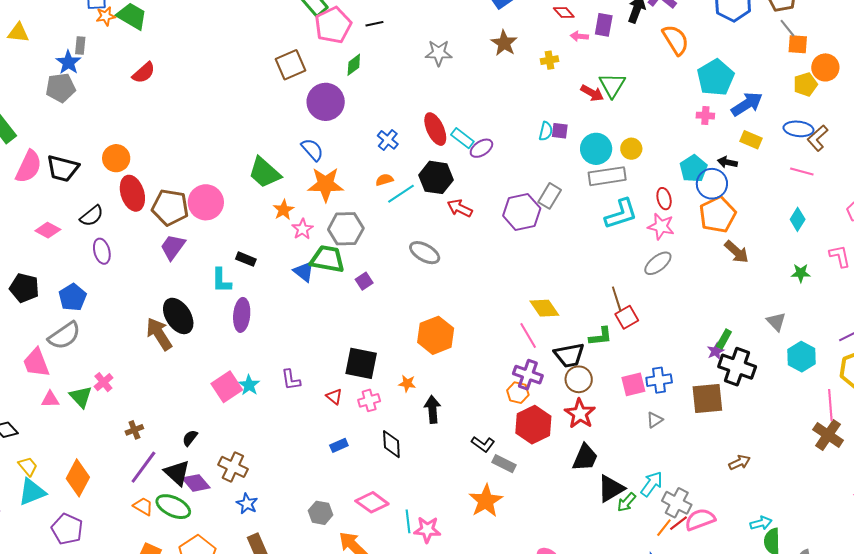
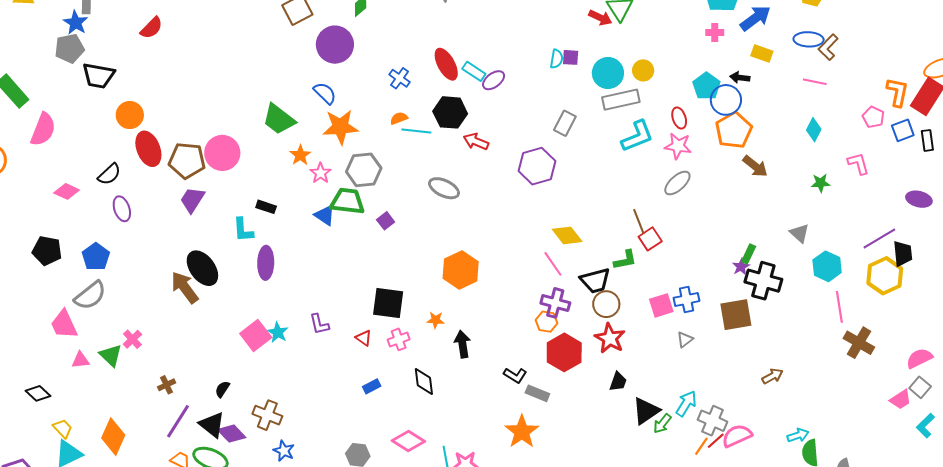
black trapezoid: (63, 168) -> (98, 76), moved
cyan line: (401, 194) -> (416, 131), turned 44
purple hexagon: (522, 212) -> (537, 166), moved
pink line: (830, 405) -> (839, 307), moved
black trapezoid: (585, 457) -> (618, 382), size x0.7

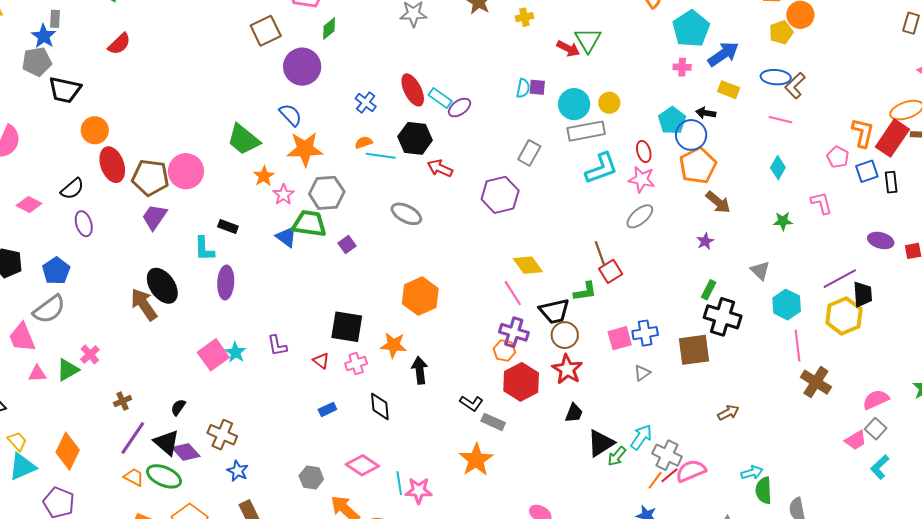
purple star: (741, 267) -> (705, 241), moved
orange star: (435, 320) -> (393, 345), size x1.5
green triangle: (111, 355) -> (68, 370), turned 45

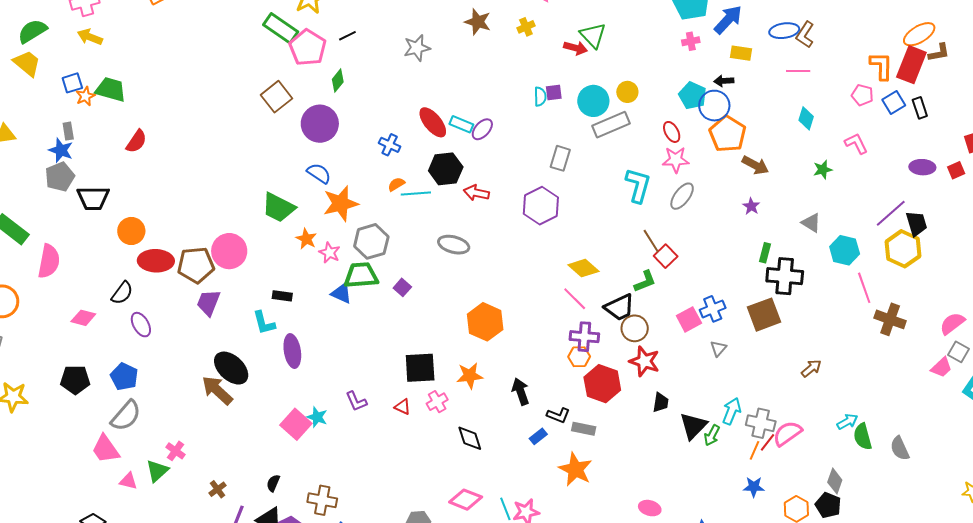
red ellipse: (112, 165) -> (156, 261), turned -56
cyan L-shape: (601, 168) -> (638, 185), moved, turned -42
black arrow: (420, 370) -> (521, 391), moved
pink triangle: (37, 374) -> (128, 481), turned 30
blue rectangle: (327, 409) -> (538, 436), moved

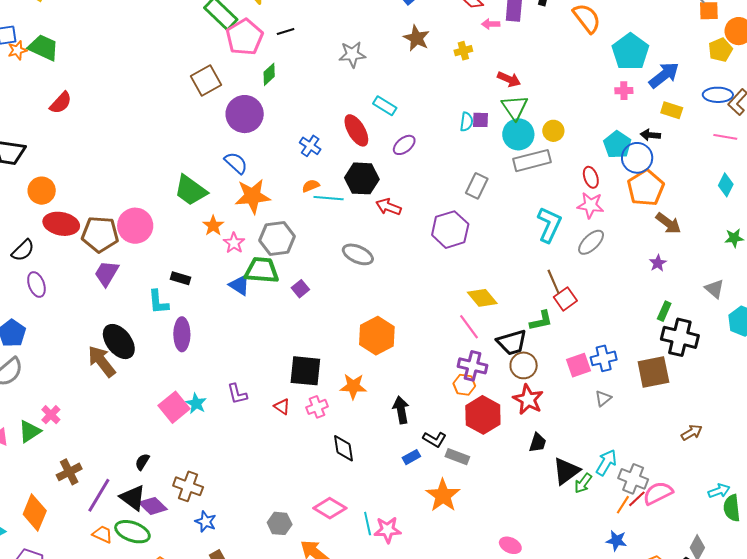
green triangle: (593, 35) -> (515, 107), moved
cyan rectangle: (461, 124) -> (385, 106), moved
brown cross: (217, 489) -> (69, 472), moved, size x1.4

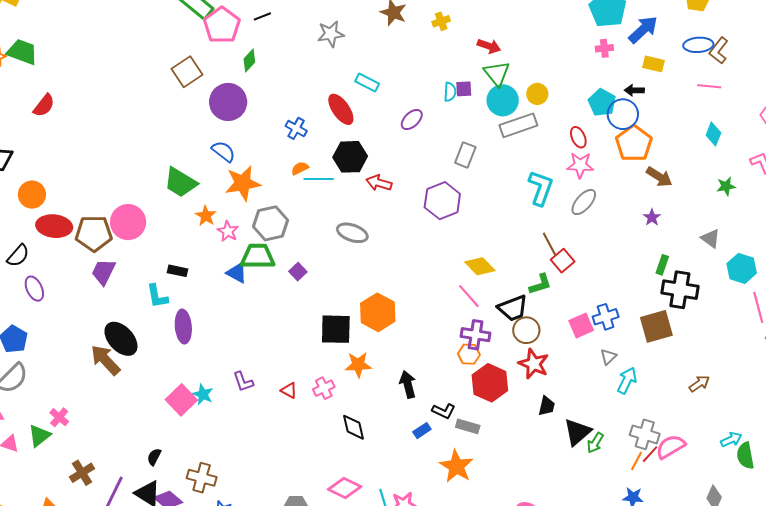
purple ellipse: (404, 145) -> (412, 120), moved
black square: (305, 371) -> (336, 329), moved
cyan arrow: (606, 462) -> (627, 380), moved

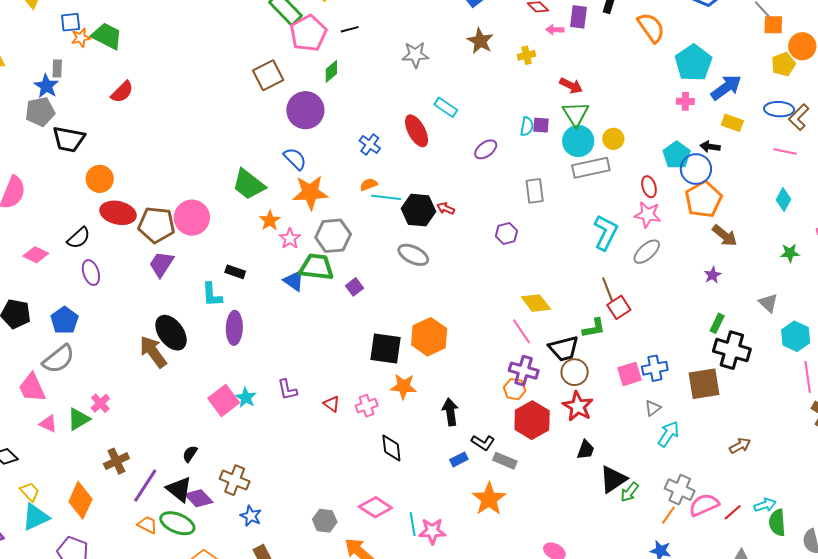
gray rectangle: (465, 155) -> (535, 191), turned -35
black hexagon: (350, 157) -> (419, 210), moved
red arrow: (379, 183) -> (446, 208), size x0.7
purple hexagon: (442, 201) -> (506, 234), size x0.6
red line: (650, 454) -> (733, 512), moved

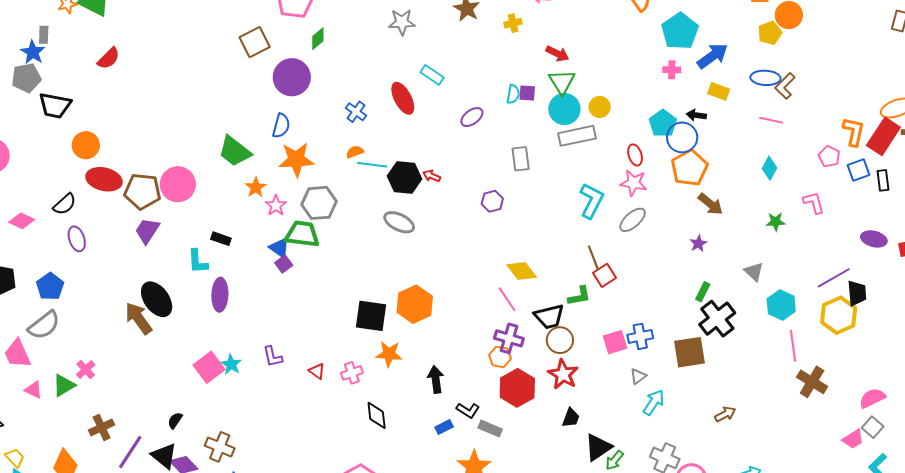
blue semicircle: (295, 159) -> (281, 126), turned 60
purple square: (355, 287) -> (284, 264), moved
black cross: (732, 350) -> (717, 319), turned 36

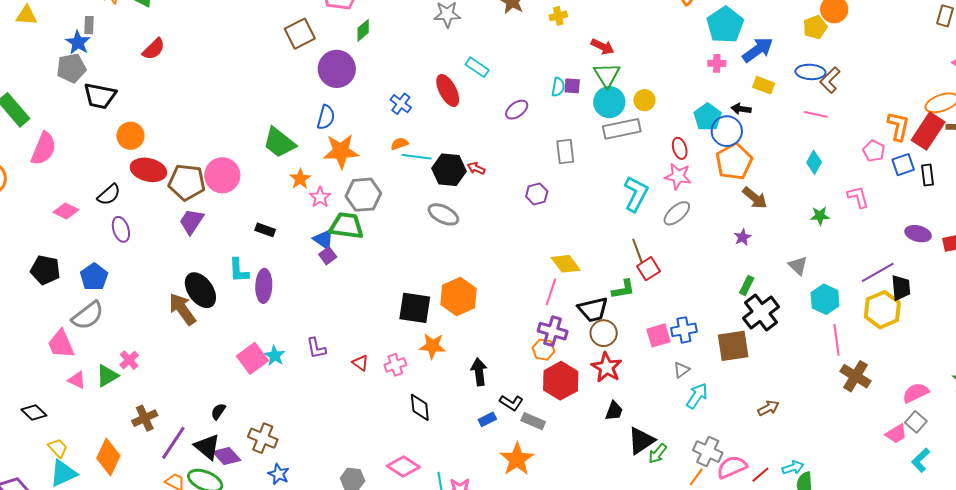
cyan L-shape: (198, 261) -> (239, 270), moved
pink line: (507, 299) -> (551, 292), turned 52

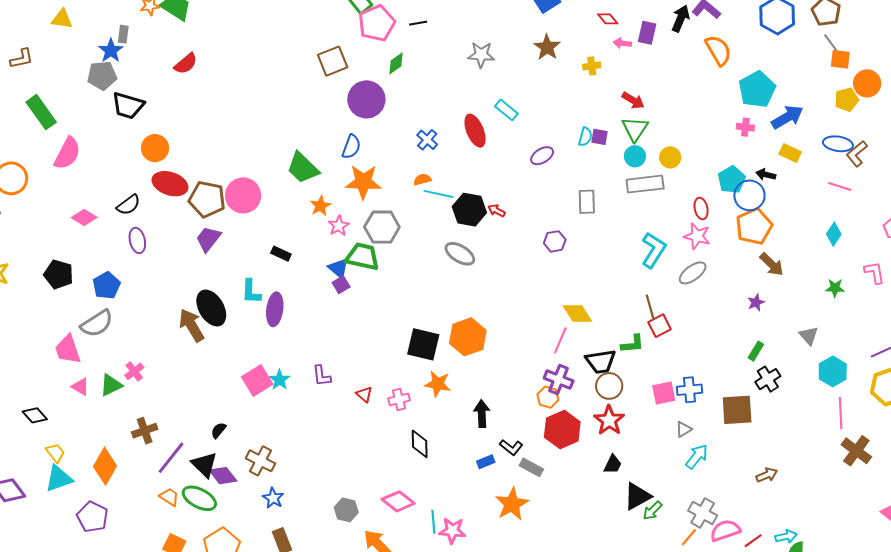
cyan circle: (609, 102) -> (635, 156), size x0.7
black cross: (761, 312) -> (768, 379), size x0.7

